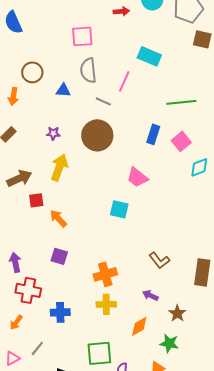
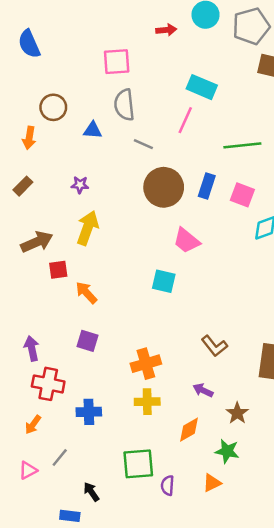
pink line: (124, 81) -> (185, 120), moved
brown circle: (97, 135) -> (164, 187), moved
pink square: (181, 141) -> (242, 195), turned -30

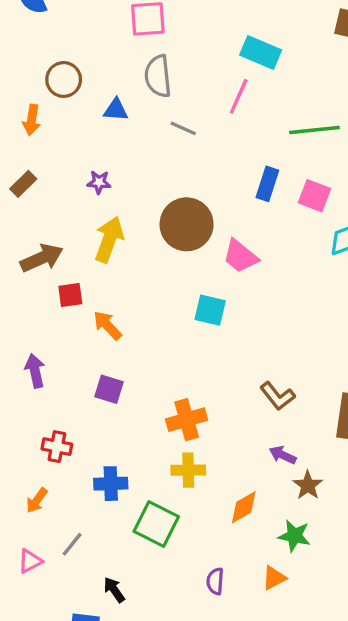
brown circle: (164, 187) -> (187, 224), moved
purple arrow: (32, 348) -> (35, 371), moved
red cross: (48, 384) -> (57, 447), size x0.7
purple arrow: (203, 390) -> (283, 455), moved
green square: (138, 464) -> (156, 524), moved, turned 32

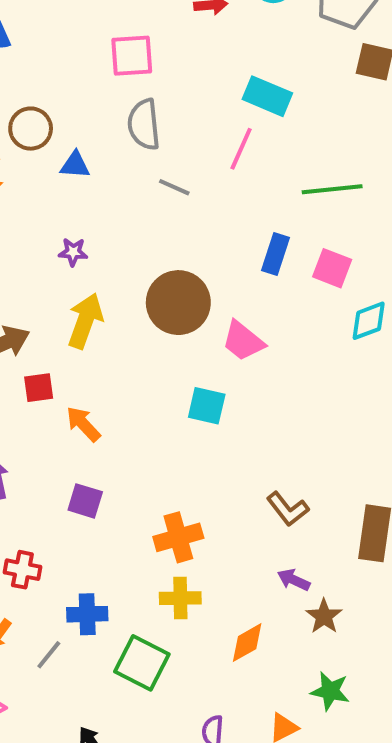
blue triangle: (116, 110) -> (75, 165), moved
green star: (294, 536) -> (330, 691), moved
gray line: (72, 544) -> (49, 655), moved

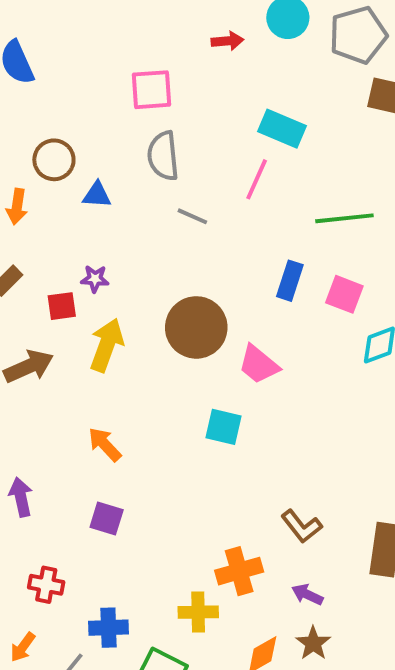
red square: (39, 388) -> (62, 306), moved
orange cross: (178, 537) -> (239, 571), moved
brown star: (324, 616) -> (313, 643), moved

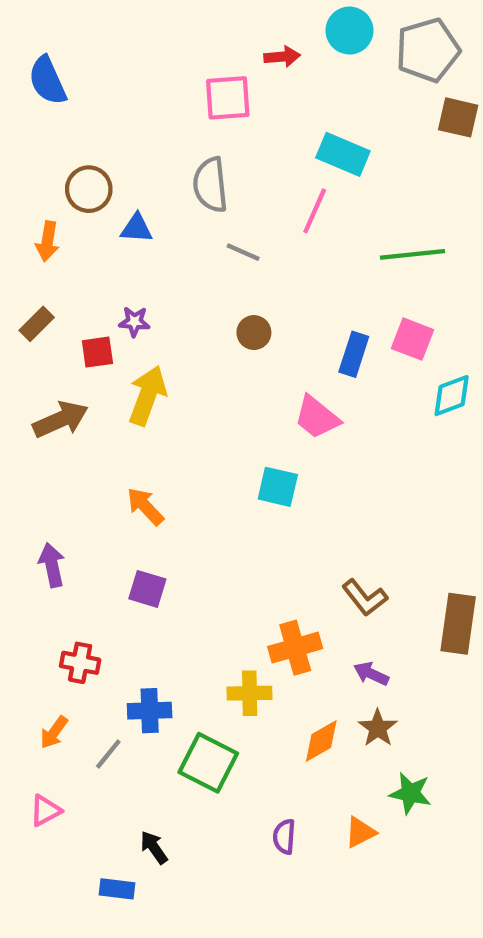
pink square: (151, 90) -> (228, 98), moved
blue rectangle: (290, 281) -> (354, 354), moved
brown circle: (196, 327) -> (254, 333), moved, size x0.5

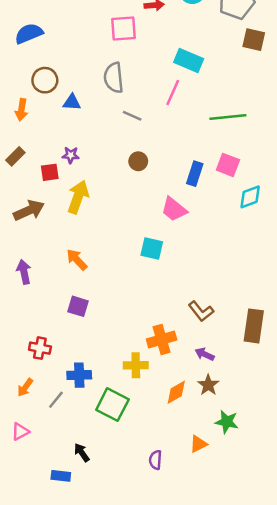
blue semicircle: (47, 81) -> (29, 33), moved, turned 92
purple arrow: (52, 565) -> (24, 272), moved
purple semicircle: (284, 837) -> (155, 460), moved

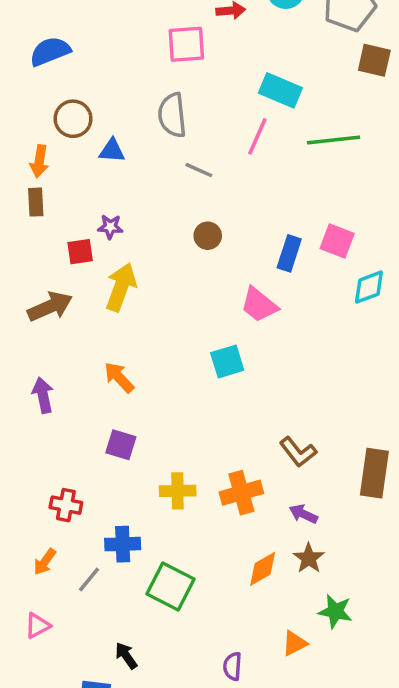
green line: (228, 117) -> (334, 140), moved
brown rectangle: (15, 156) -> (36, 202), moved, turned -48
cyan square: (152, 249) -> (227, 362), turned -30
yellow cross: (136, 365) -> (178, 491), moved

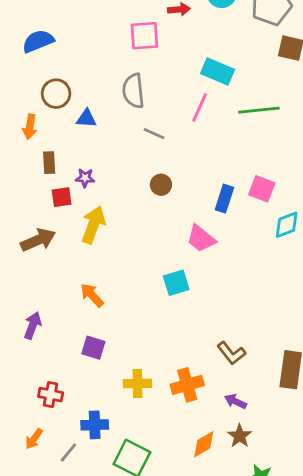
brown rectangle: (36, 202) -> (49, 163), moved
purple arrow: (43, 395) -> (33, 326), moved, turned 32

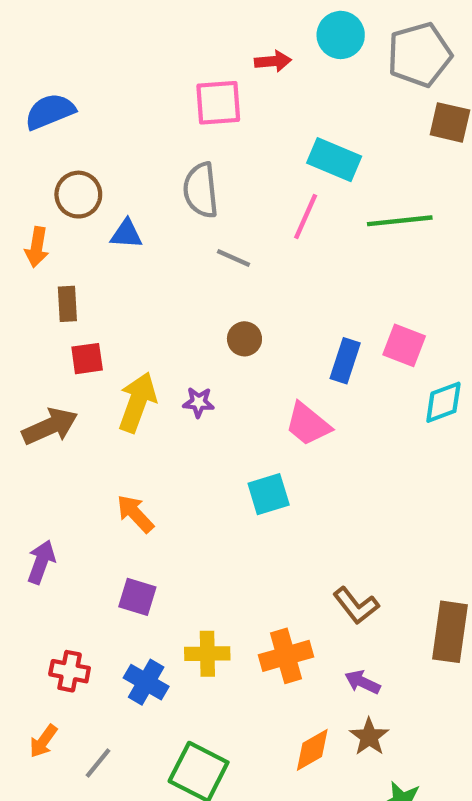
purple star: (85, 178) -> (199, 402), moved
blue cross: (95, 425) -> (146, 682), moved, turned 32

